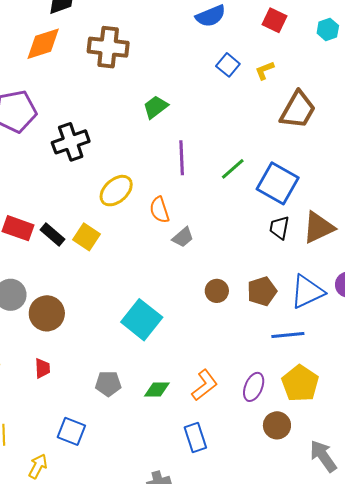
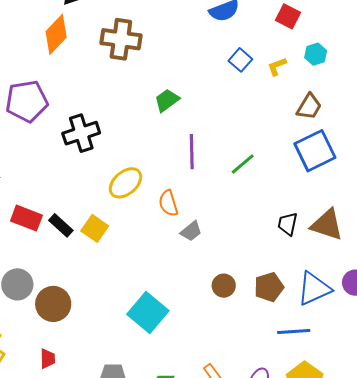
cyan hexagon: (328, 29) -> (316, 54), moved
orange diamond: (43, 44) -> (56, 34), turned -30
brown trapezoid: (298, 110) -> (309, 107), size x0.7
blue square: (278, 183) -> (315, 151), moved, turned 33
brown triangle: (318, 227) -> (327, 225), turned 42

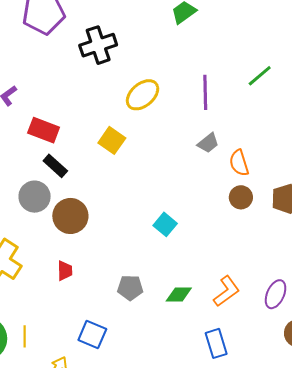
purple line: (192, 152) -> (205, 92), moved
orange semicircle: (168, 203) -> (239, 163), moved
black rectangle: (61, 225) -> (55, 166), moved
cyan square: (148, 313) -> (165, 224), size x0.6

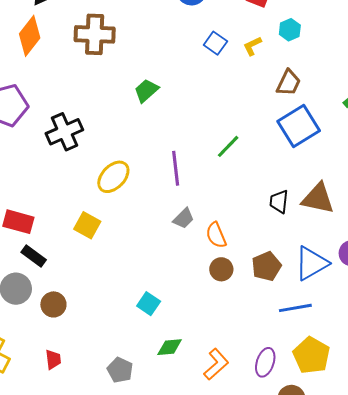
brown circle: (70, 216) -> (53, 304), size x0.7
gray pentagon: (130, 288) -> (120, 370), turned 30
green diamond: (179, 295) -> (170, 347), moved

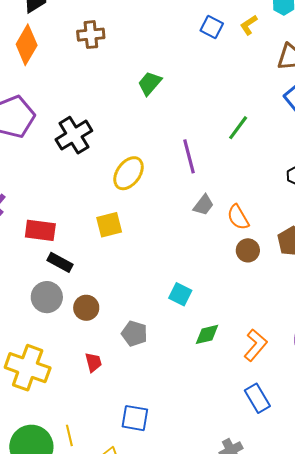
brown cross: (95, 34) -> (91, 35), size x0.7
yellow square: (87, 225) -> (109, 225), turned -36
gray pentagon: (120, 370) -> (134, 334), moved

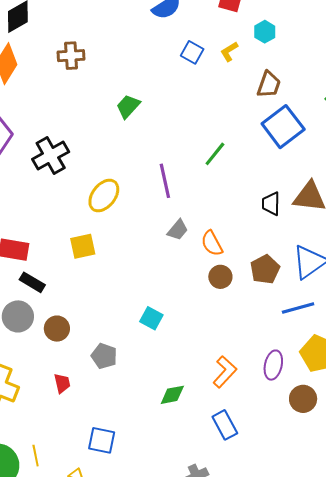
green diamond: (207, 334) -> (172, 395), moved

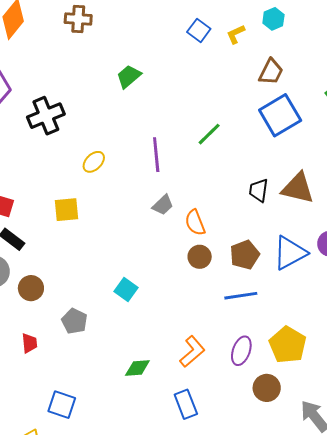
yellow ellipse: (104, 196) -> (94, 162), size x0.7
blue line: (298, 308) -> (241, 296), moved

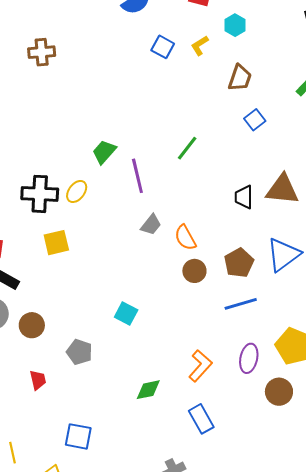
green trapezoid: (129, 76) -> (104, 152), moved
blue square: (280, 115) -> (255, 120), size x0.5
black cross: (46, 116) -> (40, 194), moved, turned 33

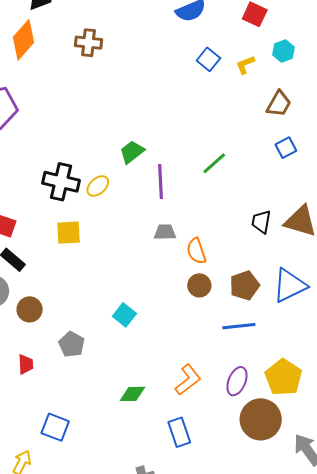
gray trapezoid: (151, 225) -> (165, 232), turned -140
brown circle: (279, 392) -> (261, 419), size x1.5

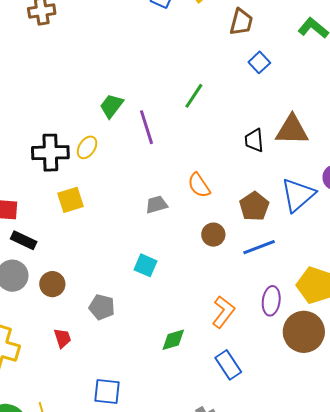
gray trapezoid: (165, 232) -> (157, 205), moved
brown circle: (199, 285) -> (213, 235), moved

